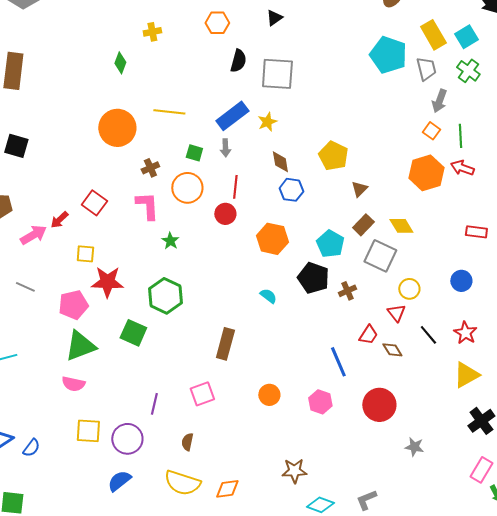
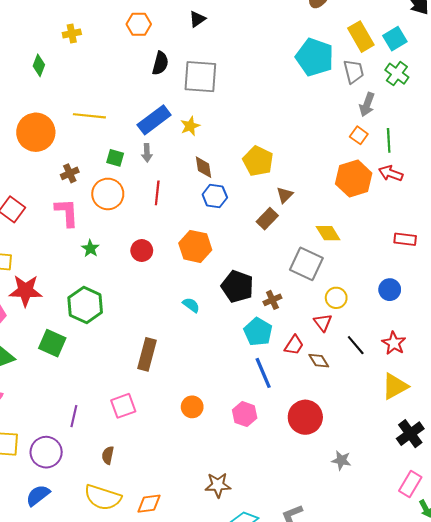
red circle: (225, 214) -> (142, 251), moved
brown rectangle: (363, 225) -> (267, 219), moved
cyan pentagon: (330, 244) -> (258, 332), moved

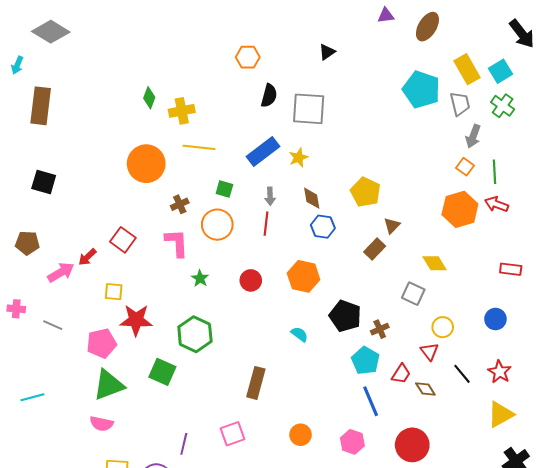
black triangle: (197, 19) -> (327, 52), moved
yellow cross: (72, 33) -> (182, 111), moved, size x1.4
gray arrow: (147, 153) -> (270, 196), moved
gray square: (306, 264) -> (413, 294), size x0.7

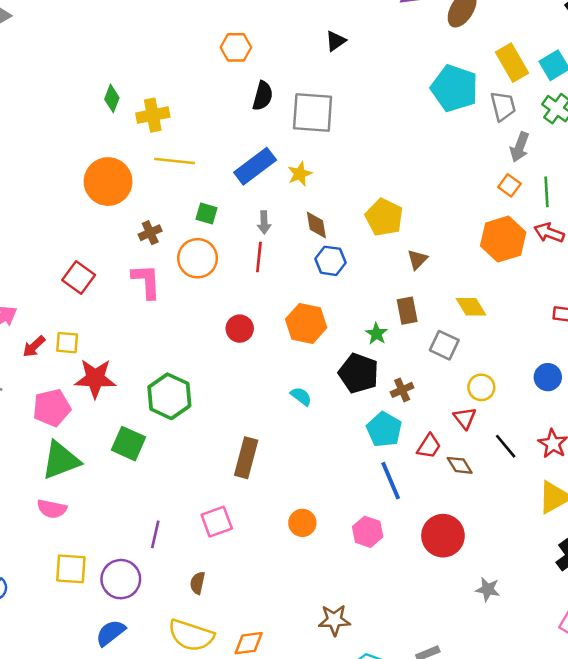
brown rectangle: (375, 249) -> (407, 311), moved, turned -55
red arrow: (87, 257) -> (34, 346), moved
green star: (200, 278) -> (376, 334), moved

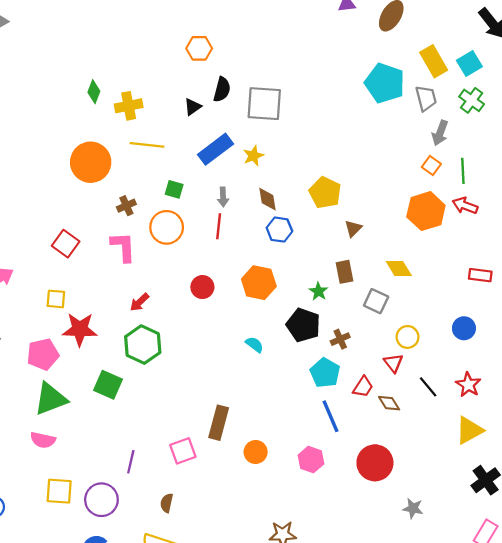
black triangle: (336, 41) -> (193, 107), moved
red arrow: (34, 346) -> (139, 302), moved
brown rectangle: (246, 458) -> (219, 423), moved

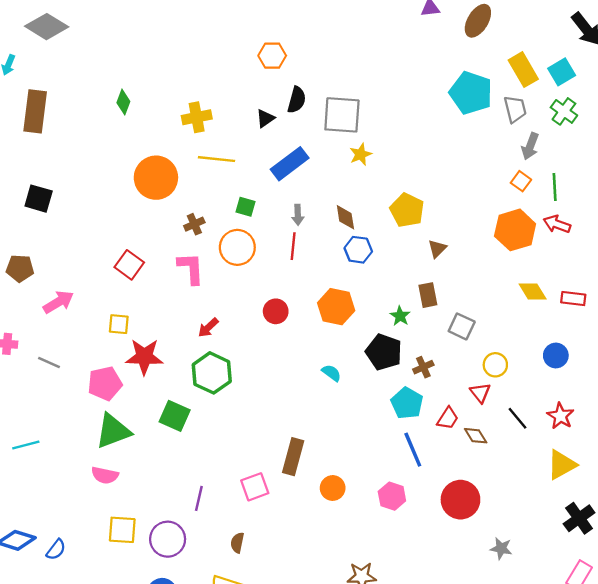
green diamond: (94, 92) -> (123, 102), moved
yellow star: (253, 156) -> (361, 154), moved
yellow diamond: (399, 269) -> (533, 292), moved

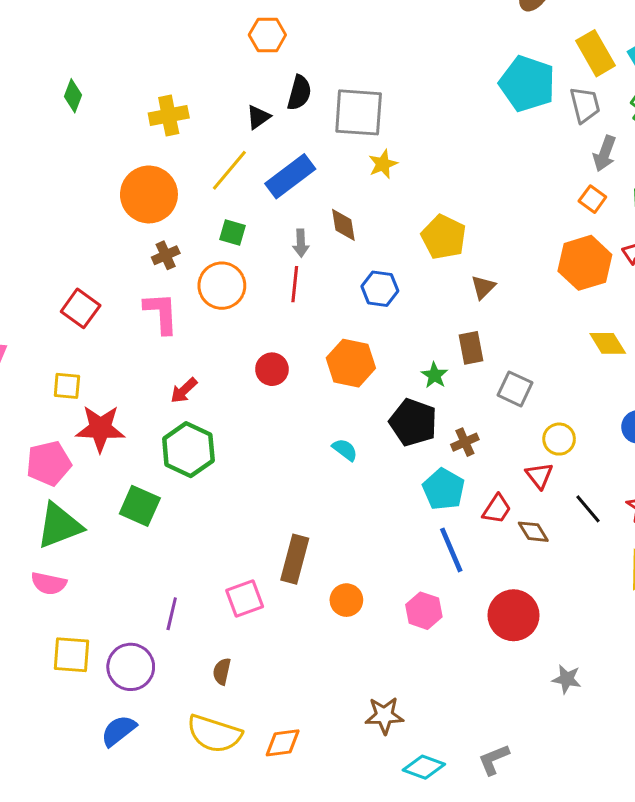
yellow line: (216, 159) -> (229, 170), moved, turned -56
orange circle: (156, 178) -> (149, 194), moved
brown diamond: (345, 217) -> (343, 225), moved

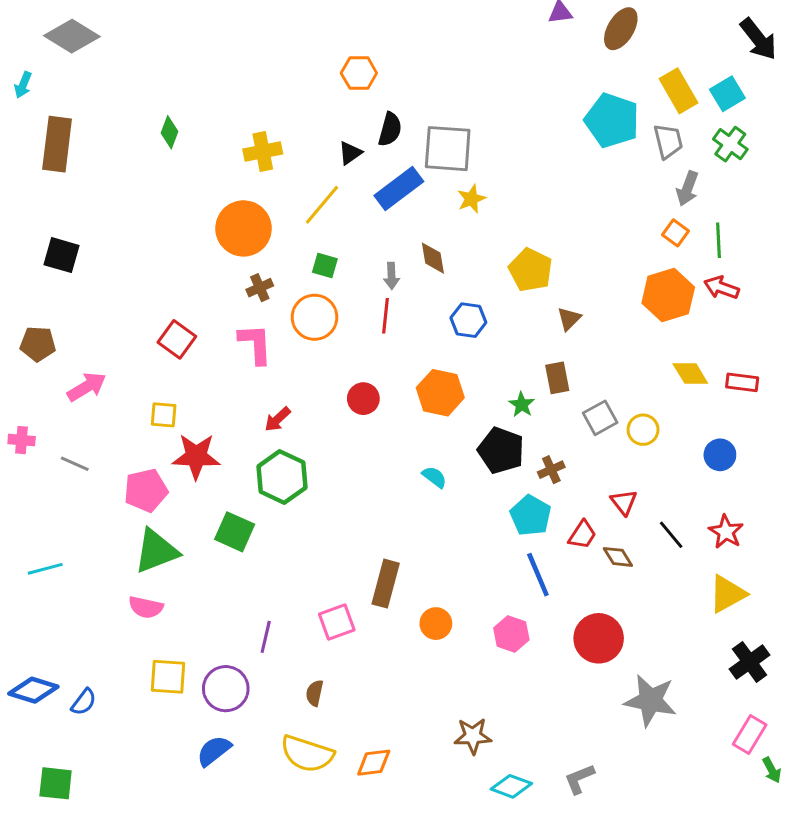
blue rectangle: (290, 176) -> (399, 188), moved
gray square: (515, 389) -> (600, 418), turned 36
yellow circle: (559, 439) -> (643, 430), moved
gray star: (567, 679) -> (650, 700), size x1.8

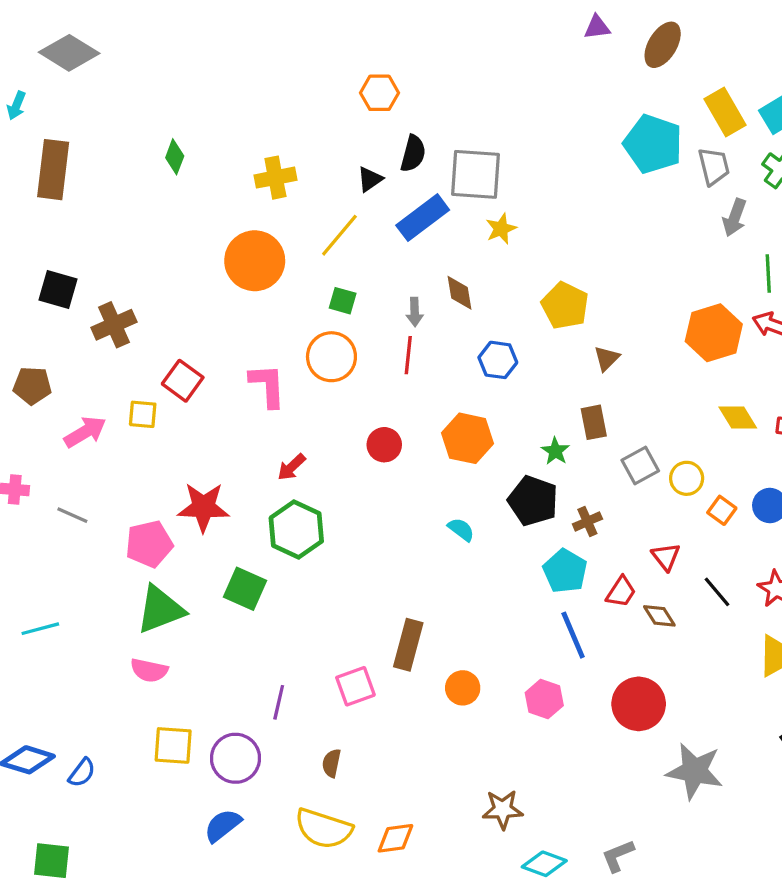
orange square: (676, 233) -> (722, 510), moved
brown cross: (260, 288) -> (114, 325), moved, size x1.5
yellow square: (164, 415) -> (143, 414), moved

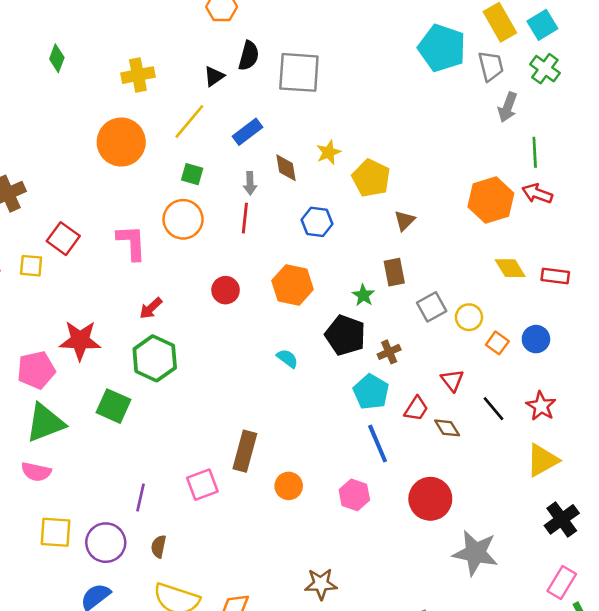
blue rectangle: (423, 218) -> (247, 132), moved, size x0.7
yellow star: (501, 229) -> (329, 152), moved
brown semicircle: (331, 763) -> (159, 546), moved

